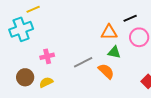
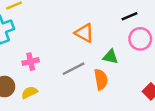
orange triangle: (109, 32) -> (84, 33), moved, turned 30
orange semicircle: (106, 71) -> (101, 79), turned 36

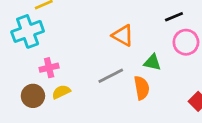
pink cross: (31, 62) -> (49, 68), moved
yellow semicircle: (29, 92) -> (61, 92), moved

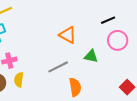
orange semicircle: (142, 88) -> (75, 87), moved
yellow semicircle: (61, 92) -> (19, 80), turned -56

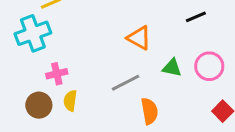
pink circle: (118, 40) -> (209, 66), moved

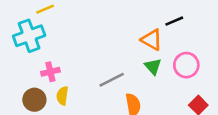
orange triangle: (139, 38) -> (152, 40), moved
green triangle: (172, 68) -> (153, 66), turned 36

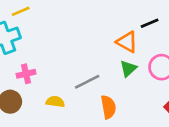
green triangle: (153, 66) -> (128, 68), turned 30
yellow semicircle: (62, 96) -> (55, 102), moved, turned 90

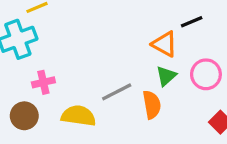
yellow semicircle: (55, 102) -> (78, 116), size x1.5
orange semicircle: (108, 107) -> (152, 105), moved

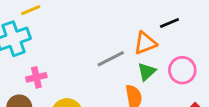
orange triangle: (165, 44) -> (145, 43), turned -50
gray line: (117, 92) -> (111, 59), moved

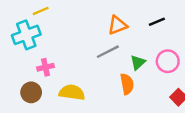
orange triangle: (145, 43) -> (117, 25), moved

